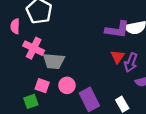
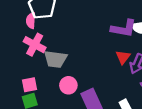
pink semicircle: (15, 26) -> (31, 21), moved
pink square: (42, 86) -> (29, 85), moved, turned -32

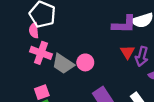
gray trapezoid: (55, 59) -> (63, 64), turned 35
pink circle: (68, 85) -> (85, 62), moved

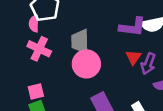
pink circle: (85, 62) -> (86, 64), size x1.5
gray trapezoid: (63, 64) -> (80, 41), moved, turned 50

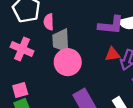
pink semicircle: (34, 24) -> (49, 22), moved
red triangle: (133, 57) -> (113, 54), turned 49

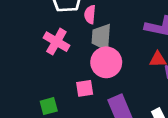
pink square: (20, 90) -> (85, 88), moved

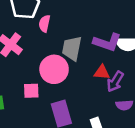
gray trapezoid: (101, 37) -> (72, 48), moved

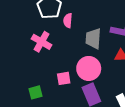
pink circle: (54, 69) -> (89, 68), moved

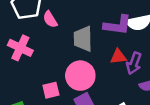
pink semicircle: (68, 21) -> (50, 19), turned -32

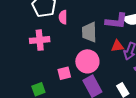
pink semicircle: (50, 19) -> (63, 17), turned 32
pink cross: (20, 48) -> (40, 40), turned -30

